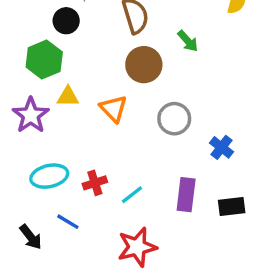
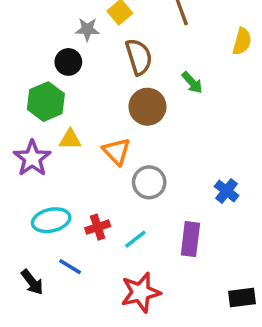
gray circle: (174, 119) -> (149, 182), moved
black rectangle: (232, 206) -> (242, 298), moved

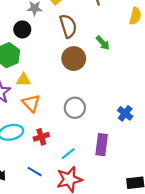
orange triangle: (116, 151) -> (31, 103), moved
cyan line: (135, 239) -> (68, 154), moved
blue line: (70, 267) -> (35, 171), moved

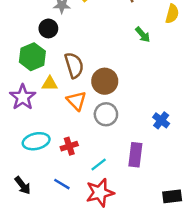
brown semicircle: (68, 26) -> (74, 65), moved
green arrow: (103, 43) -> (143, 35), moved
brown circle: (74, 59) -> (105, 81), moved
orange triangle: (31, 103) -> (77, 101), moved

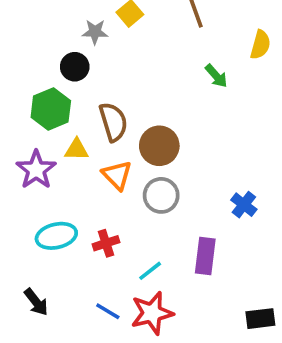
blue line: (62, 184) -> (108, 311), moved

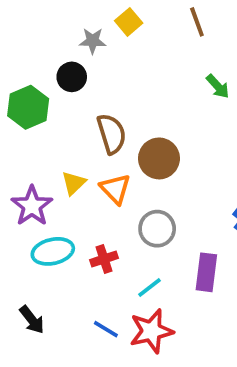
green hexagon: (51, 109) -> (28, 107), moved
yellow triangle: (77, 149) -> (74, 183), moved, turned -45
purple star: (36, 170) -> (32, 206), moved
gray circle: (161, 195) -> (157, 229), moved

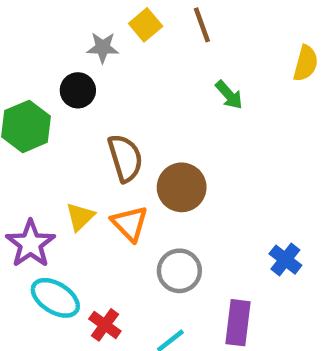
brown line: (197, 22) -> (202, 25), moved
green arrow: (218, 86) -> (229, 95), moved
cyan ellipse: (53, 251) -> (55, 298), turned 45
red cross: (104, 259) -> (105, 325), moved, turned -36

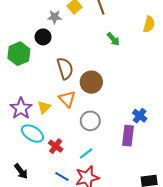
yellow triangle: (80, 217) -> (44, 107), moved
purple rectangle: (238, 323) -> (128, 136), moved

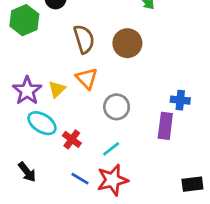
brown circle: (91, 82) -> (127, 43), moved
blue cross: (140, 116) -> (180, 100), turned -32

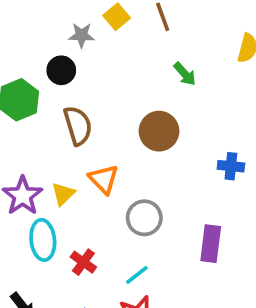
brown semicircle: (84, 39) -> (78, 126), moved
blue cross: (180, 100) -> (231, 166), moved
cyan ellipse: (42, 123) -> (43, 240), turned 52

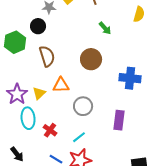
blue cross: (231, 166) -> (130, 78), size x1.5
orange triangle: (104, 179) -> (61, 85), turned -48

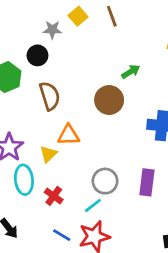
green arrow: (105, 28) -> (131, 72), moved, turned -80
yellow triangle: (39, 93) -> (48, 154), moved
gray circle: (83, 106) -> (105, 181), moved

